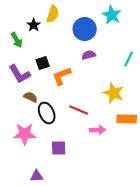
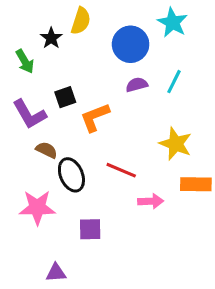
cyan line: (129, 59) -> (174, 82), moved

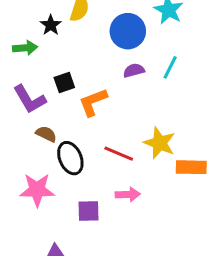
green arrow: (25, 61) -> (25, 48), turned -65
yellow star: (176, 144) -> (160, 143), moved
pink arrow: (151, 201) -> (128, 194), moved

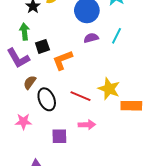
green arrow: (25, 48) -> (24, 32), moved, turned -91
brown semicircle: (46, 134) -> (30, 82), turned -80
pink star: (37, 190) -> (23, 122), size x0.7

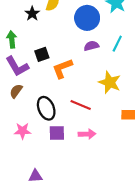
green arrow: (24, 32) -> (12, 39), moved
brown semicircle: (30, 82) -> (16, 91), moved
yellow star: (109, 89) -> (110, 82), moved
purple square: (59, 136) -> (57, 133), moved

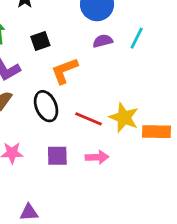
black square: (42, 54) -> (40, 41), moved
yellow star: (110, 82) -> (124, 117), moved
black ellipse: (46, 108) -> (46, 106), moved

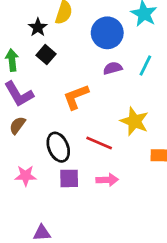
black square: (40, 41) -> (46, 55), moved, turned -30
black ellipse: (46, 106) -> (58, 147), moved
yellow star: (124, 117) -> (134, 121), moved

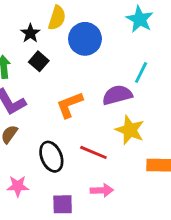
blue circle: (107, 33) -> (85, 39), moved
purple semicircle: (113, 68) -> (117, 95), moved, size x1.5
purple square: (69, 178) -> (63, 204), moved

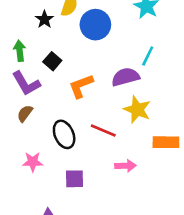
black square: (39, 61) -> (52, 61), moved
pink arrow: (102, 190) -> (125, 166), moved

